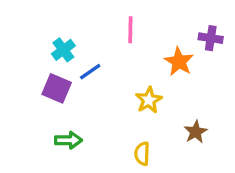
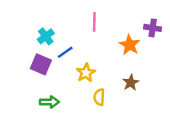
yellow star: (149, 100) -> (86, 73), moved
brown star: (196, 132) -> (131, 83), moved
yellow semicircle: (142, 154) -> (99, 97), moved

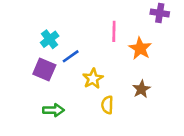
pink line: (94, 22) -> (114, 31), moved
purple cross: (153, 28) -> (160, 13), moved

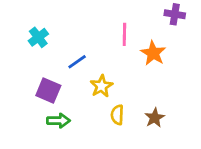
cyan cross: (50, 39) -> (38, 37), moved
purple square: (44, 69) -> (48, 90), moved
brown star: (141, 89) -> (155, 118), moved

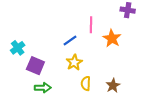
cyan cross: (38, 37) -> (18, 48), moved
blue line: (77, 62) -> (70, 40), moved

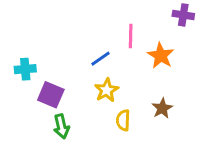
cyan cross: (18, 48) -> (25, 69), turned 32
brown star: (113, 86) -> (162, 108), moved
green arrow: (43, 88) -> (61, 126), turned 77

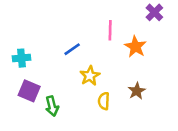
purple cross: (183, 15) -> (154, 12), turned 36
blue line: (101, 59) -> (72, 49), moved
purple square: (51, 95) -> (29, 91), moved

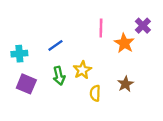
purple cross: (154, 12) -> (143, 26), moved
blue line: (72, 49) -> (55, 45), moved
green arrow: (52, 106) -> (59, 76), moved

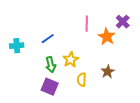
purple square: (26, 84) -> (50, 87), moved

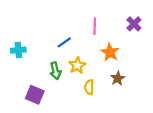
orange star: (107, 37) -> (110, 52), moved
blue line: (48, 39) -> (64, 42), moved
purple square: (50, 87) -> (35, 95), moved

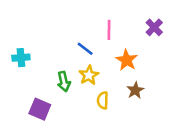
blue line: (64, 42) -> (85, 49), moved, turned 72

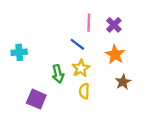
purple cross: (154, 27) -> (114, 25), moved
pink line: (109, 30) -> (89, 23), moved
yellow semicircle: (103, 100) -> (84, 91), moved

